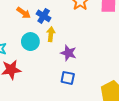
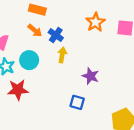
cyan circle: (30, 42) -> (29, 60), moved
purple star: (68, 53) -> (91, 76), moved

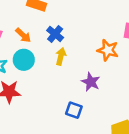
orange star: (95, 22) -> (108, 50), moved, turned -30
orange arrow: (35, 30) -> (23, 35), moved

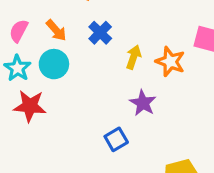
yellow arrow: (61, 56) -> (134, 57), moved
blue square: (74, 110) -> (116, 139), turned 35

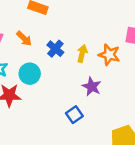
blue cross: (100, 33) -> (55, 49), moved
cyan circle: (54, 64) -> (30, 74), moved

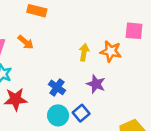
blue cross: (55, 49) -> (57, 87), moved
cyan circle: (30, 74) -> (58, 115), moved

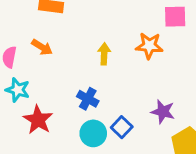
yellow arrow: (84, 52) -> (104, 54), moved
purple star: (96, 84) -> (163, 112), moved
red star: (16, 99) -> (38, 120), turned -30

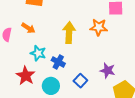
yellow arrow: (104, 54) -> (69, 33), size x1.5
cyan star: (18, 90) -> (38, 53), moved
cyan circle: (93, 133) -> (51, 86), moved

